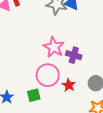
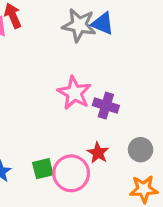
pink circle: (48, 75) -> (71, 173), moved

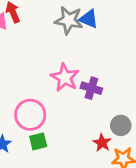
red star: (98, 153) -> (102, 143), moved
pink circle: (71, 173) -> (30, 115), moved

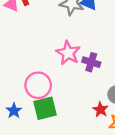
green square: (38, 141) -> (45, 108), size x1.5

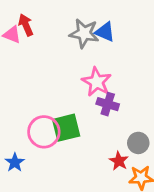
pink star: (68, 53) -> (97, 82), moved
green square: (45, 108) -> (66, 128), moved

